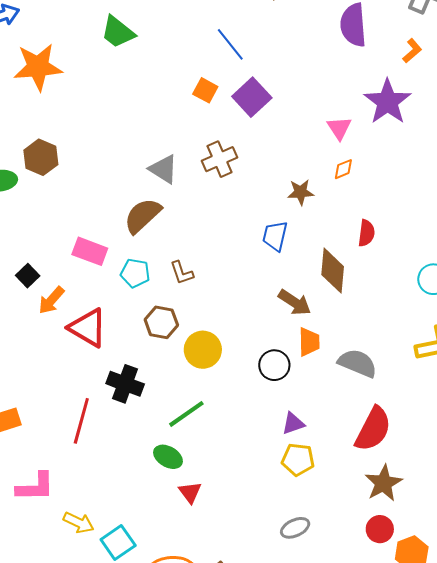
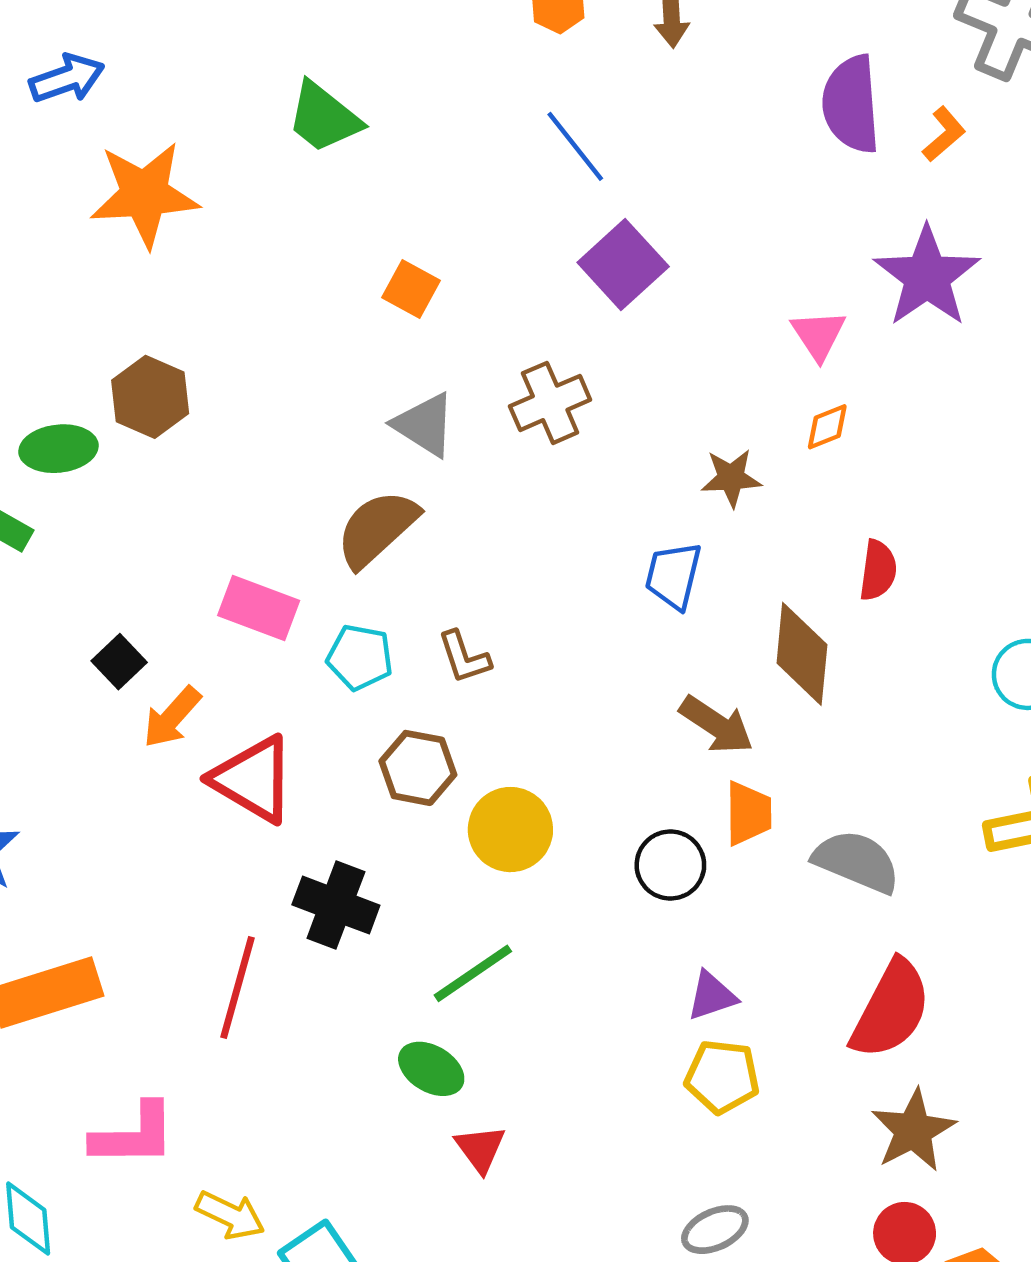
orange L-shape: (412, 51) -> (944, 134), moved
orange square: (205, 90) -> (411, 289), moved

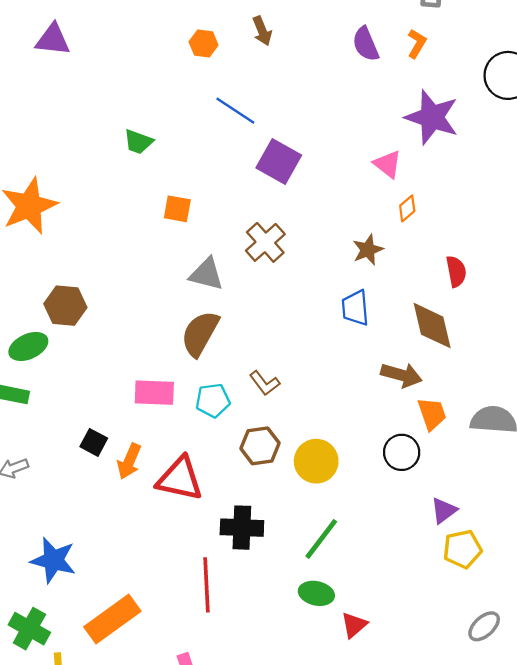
purple semicircle: (851, 104) -> (366, 44), size x0.7
green trapezoid: (324, 117) -> (138, 142), moved, size x0.7
red triangle: (480, 1149) -> (354, 625), turned 44

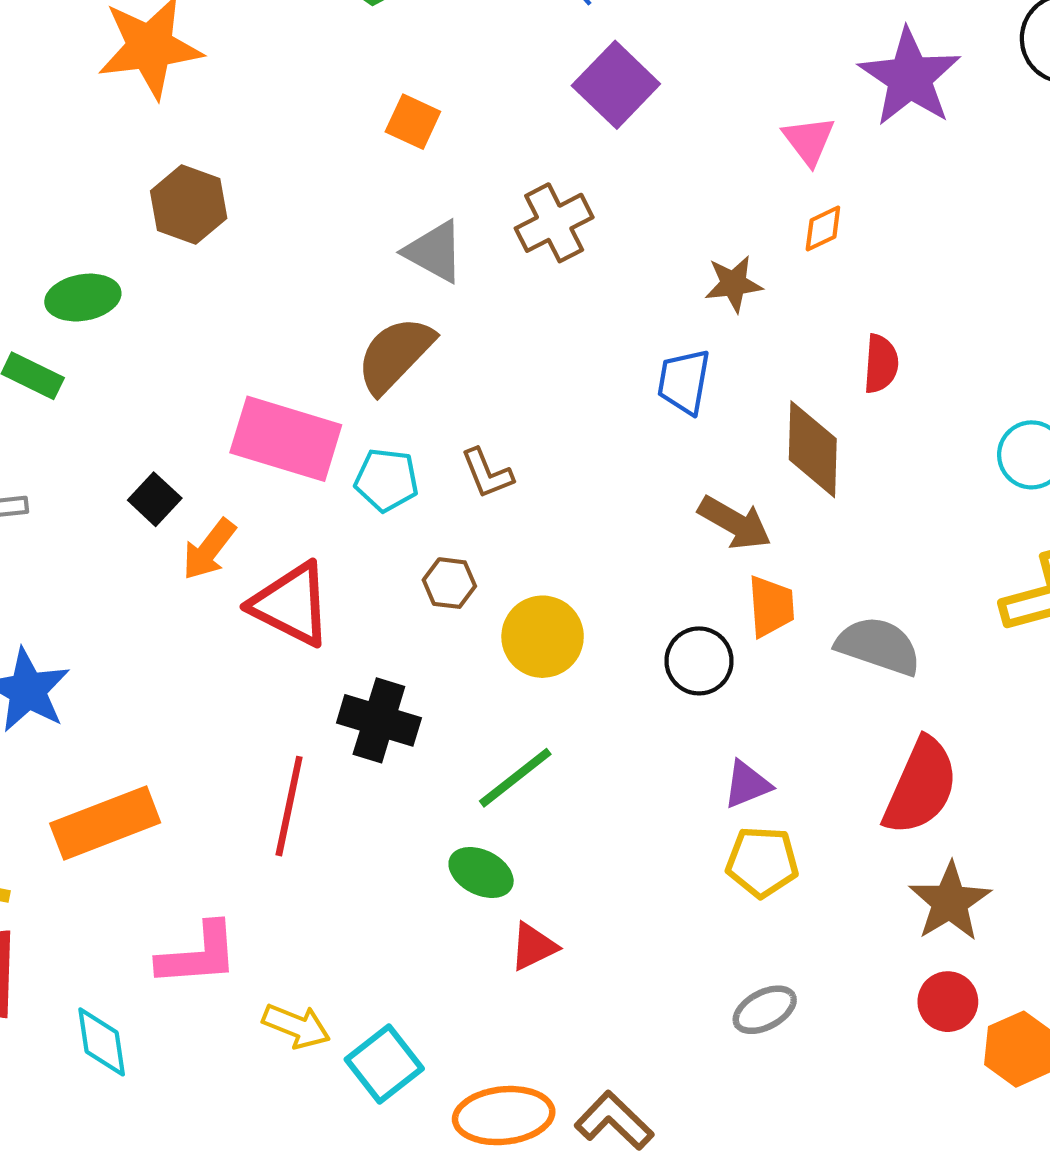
brown hexagon: (65, 306) -> (189, 205), moved
pink rectangle: (154, 393) -> (286, 439), size x1.4
brown hexagon: (260, 446) -> (449, 583), size x0.7

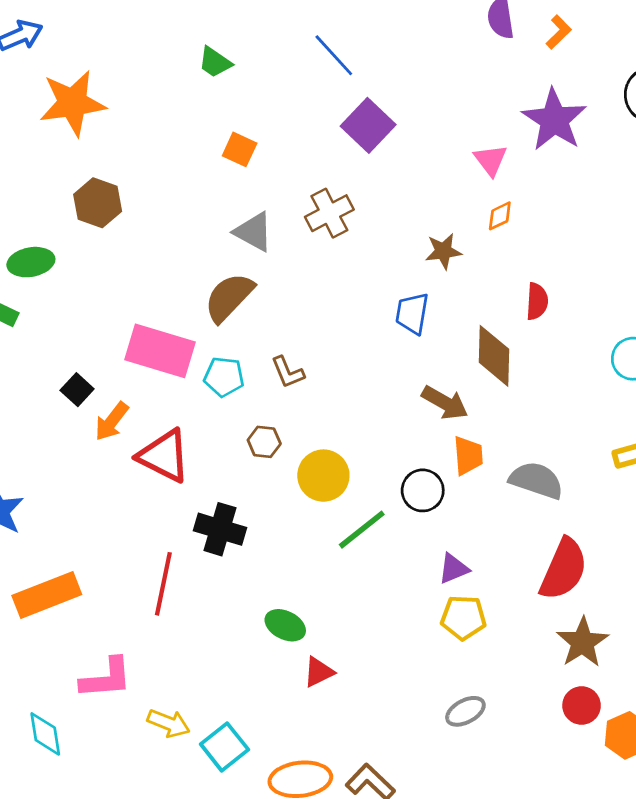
green line: (515, 778) -> (362, 530), moved

